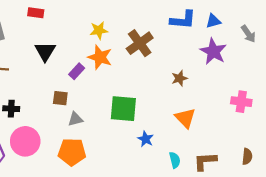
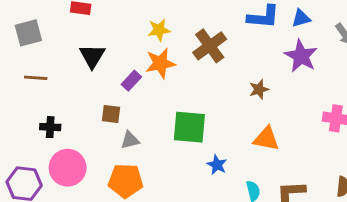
orange star: (100, 57) -> (160, 63), turned -30
orange triangle: (185, 118) -> (266, 139), turned -35

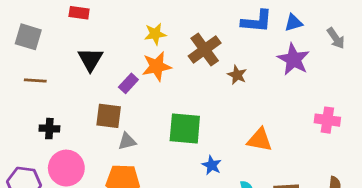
gray square: (28, 33) -> (28, 37), turned 32
brown star: (259, 89) -> (237, 75), moved, turned -30
brown square: (111, 114) -> (109, 116), size x1.4

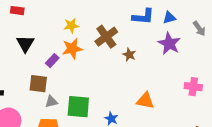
green square: (185, 129) -> (78, 107), moved

